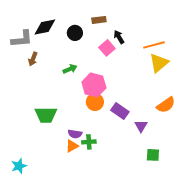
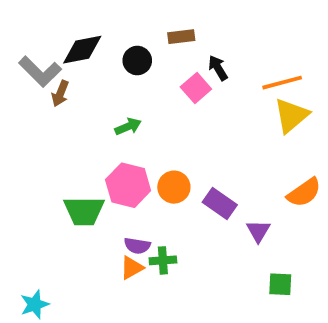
gray L-shape: (22, 39) -> (40, 72), turned 50
brown arrow: (33, 59) -> (60, 94), moved
pink hexagon: (94, 85) -> (128, 185), moved

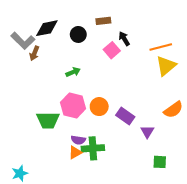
green cross: (163, 260) -> (93, 148), size x1.5

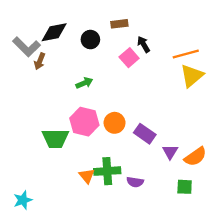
orange semicircle: (173, 110) -> (195, 157), moved
purple semicircle: (78, 140) -> (135, 182), moved
orange triangle: (75, 153) -> (87, 176), turned -40

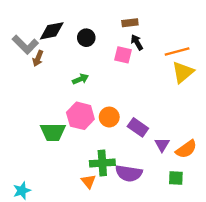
brown rectangle: (119, 24) -> (130, 23), moved
pink square: (129, 58) -> (123, 55), turned -36
orange triangle: (87, 176) -> (89, 181), moved
purple semicircle: (135, 182) -> (129, 173), size x1.6

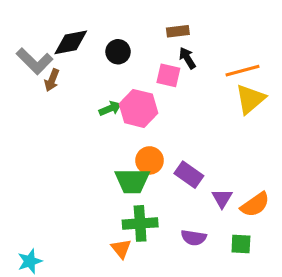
pink hexagon: (80, 116) -> (138, 108), moved
green trapezoid: (53, 132) -> (132, 181), moved
purple semicircle: (129, 173) -> (194, 238), moved, size x0.7

